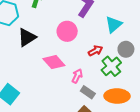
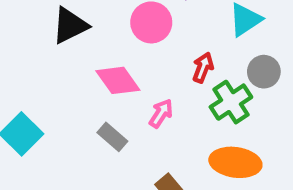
red arrow: (95, 51) -> (203, 68), turned -48
gray rectangle: (88, 92) -> (112, 137), moved

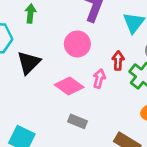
pink arrow: (161, 113) -> (99, 79), moved

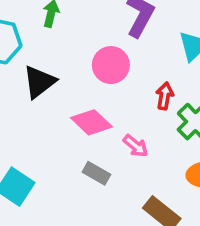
pink arrow: (99, 79) -> (136, 146), moved, turned 108

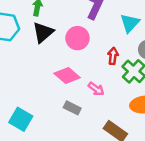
black triangle: (39, 82) -> (43, 32), moved

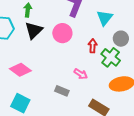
pink diamond: (67, 75) -> (20, 70), moved

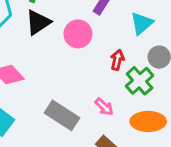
pink arrow: (81, 74) -> (104, 107), moved
gray rectangle: (62, 91) -> (62, 115), size x1.6

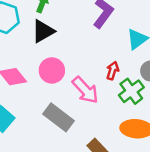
pink circle: (78, 34) -> (52, 70), moved
pink arrow: (104, 107) -> (85, 90), moved, size x1.6

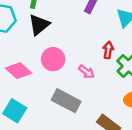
pink arrow: (85, 90) -> (86, 72), size x0.6

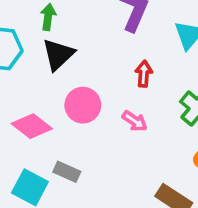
red arrow: (108, 50) -> (144, 74), moved
gray rectangle: (66, 101) -> (67, 172), moved, size x0.6

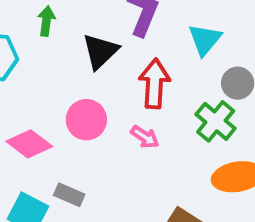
black triangle: (58, 55) -> (100, 51), moved
red arrow: (144, 74) -> (154, 84), size x1.6

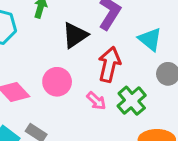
cyan triangle: (205, 40) -> (150, 39), turned -40
green cross: (216, 121) -> (132, 101), moved

